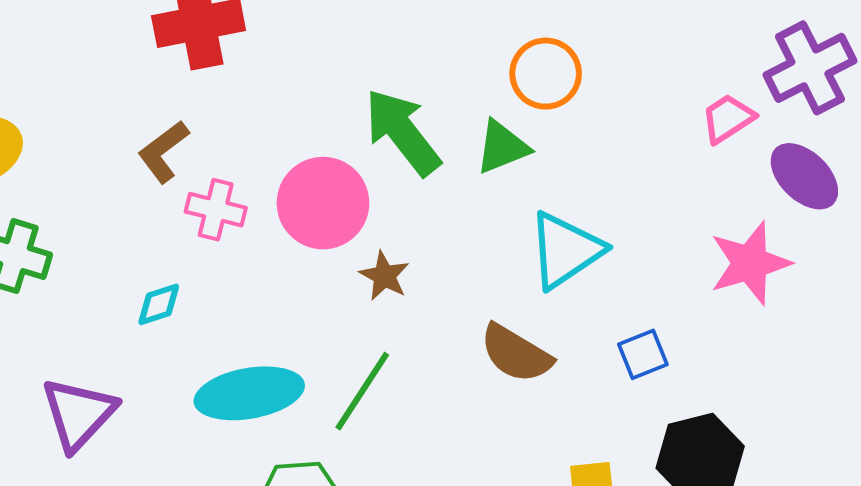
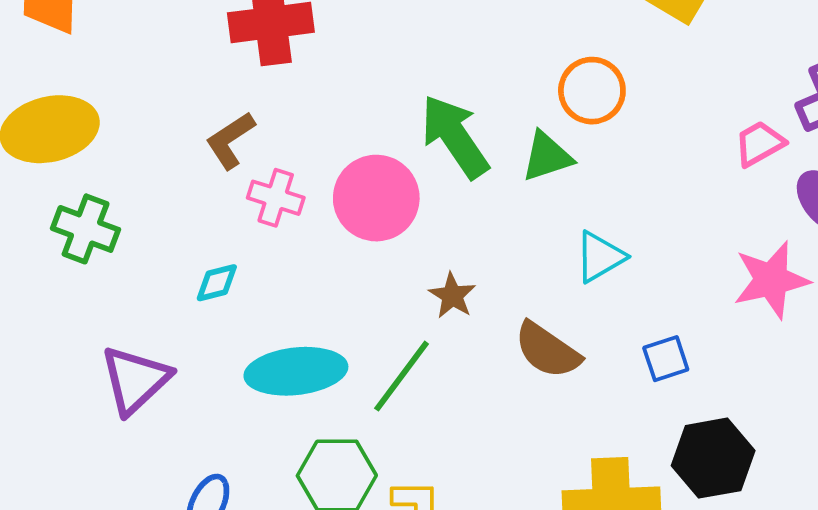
cyan triangle: (565, 250) -> (600, 257), size x0.7
brown star: (384, 276) -> (452, 296), moved

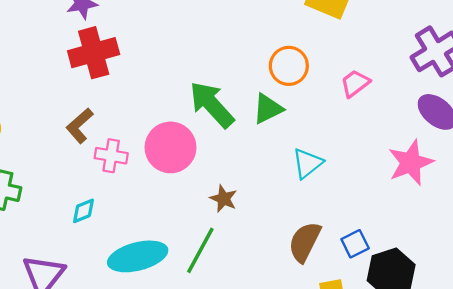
pink trapezoid: (759, 144) -> (355, 83), moved
brown semicircle: (547, 350) -> (305, 242), moved, turned 90
blue square: (666, 359) -> (355, 244), moved

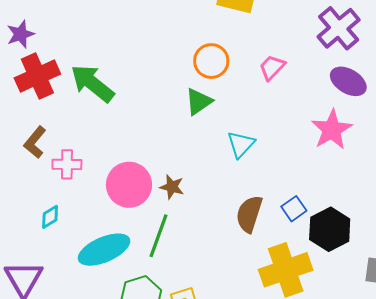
green arrow: (212, 105) -> (92, 83), moved
pink circle: (171, 147) -> (129, 185), moved

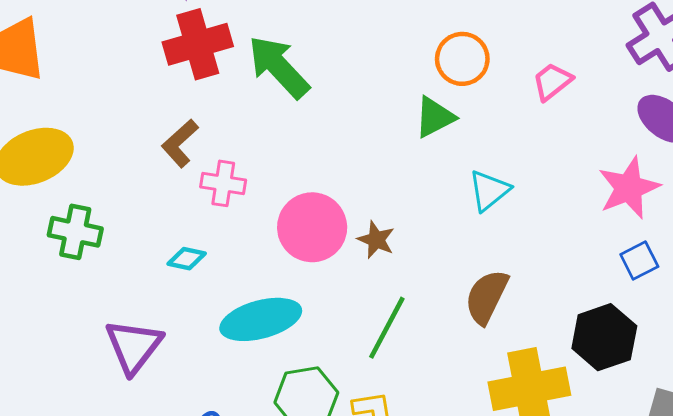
blue square: (294, 209) -> (639, 261), moved
cyan diamond: (50, 217) -> (187, 259), turned 35
green line: (159, 236) -> (387, 328), moved

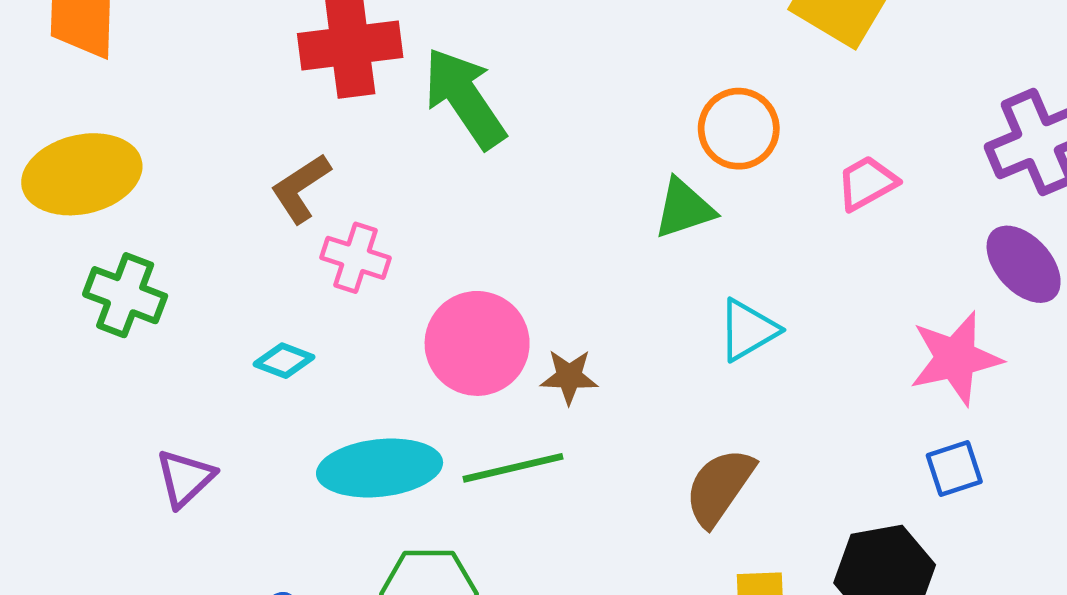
brown star: (376, 240) -> (569, 377), turned -30
green line: (387, 328) -> (513, 468), moved, turned 40
purple triangle: (134, 346) -> (185, 478), size x0.7

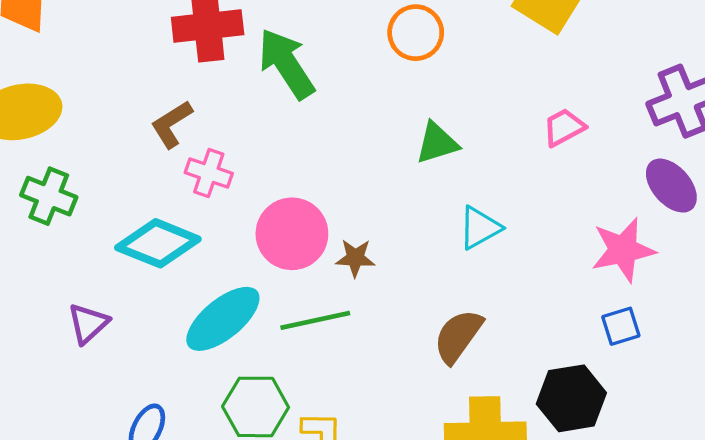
orange circle: (739, 129) -> (416, 33), moved
cyan diamond: (284, 361) -> (158, 243), size x2.0
cyan ellipse: (380, 468) -> (223, 319), turned -34

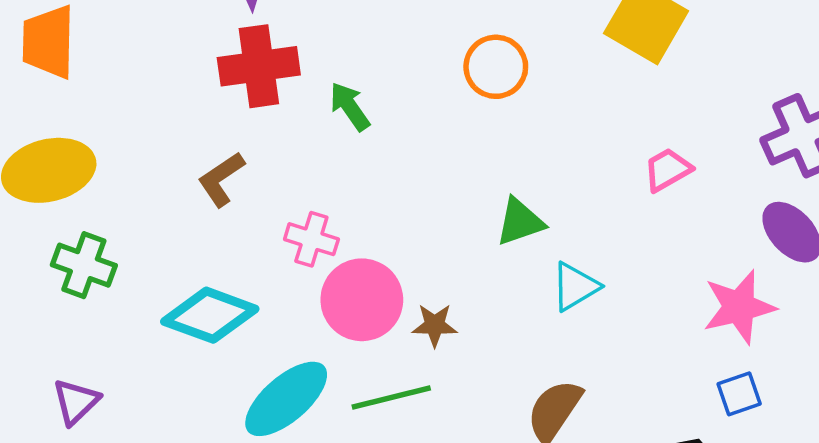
green arrow: (286, 64) -> (350, 106), size x0.6
green triangle: (437, 143) -> (520, 222), moved
pink cross: (209, 173) -> (311, 239), moved
purple triangle: (88, 324) -> (76, 402), moved

